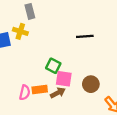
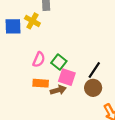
black line: (85, 36) -> (94, 70), moved, turned -63
pink semicircle: (25, 93) -> (39, 60), moved

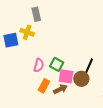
orange rectangle: (41, 83) -> (44, 86), turned -56
brown circle: (93, 88) -> (81, 79), moved

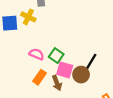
pink semicircle: (39, 65) -> (37, 54), turned -88
brown arrow: (60, 89) -> (57, 83), turned 88

